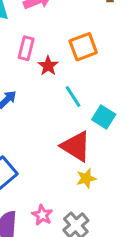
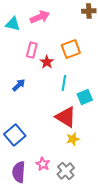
cyan line: (73, 96) -> (64, 83), turned 42
cyan square: (104, 117) -> (85, 97), turned 35

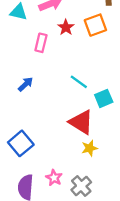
orange square: (71, 49) -> (95, 25), moved
red star: (47, 62) -> (66, 27), moved
cyan line: (64, 83) -> (79, 82), turned -63

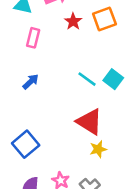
pink rectangle: (41, 43) -> (33, 38), moved
cyan square: (104, 98) -> (113, 79), moved, turned -30

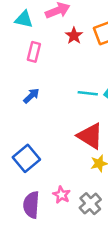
cyan line: (87, 79) -> (88, 93), turned -30

